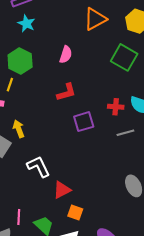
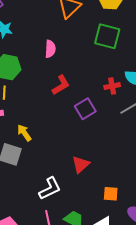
white L-shape: (38, 167) -> (50, 189), moved, turned 105
red triangle: (62, 190) -> (81, 164), moved
orange square: (75, 212) -> (111, 194), moved

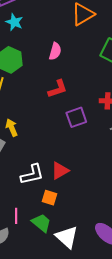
white L-shape: (50, 189) -> (32, 174), moved
orange square: (111, 194) -> (49, 198), moved

